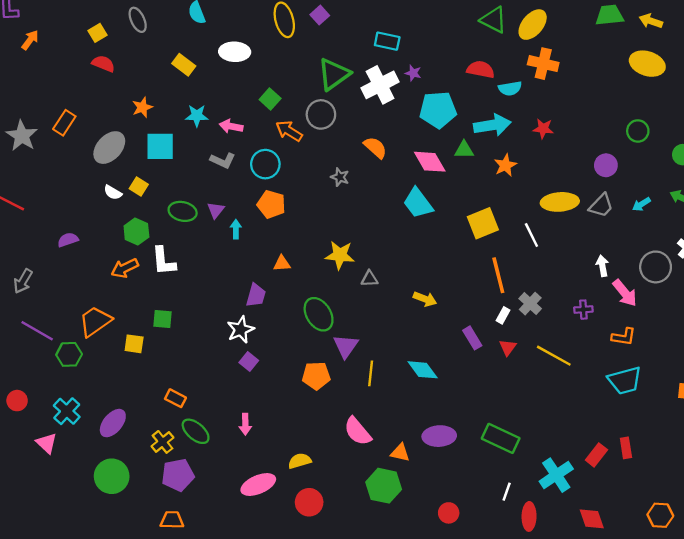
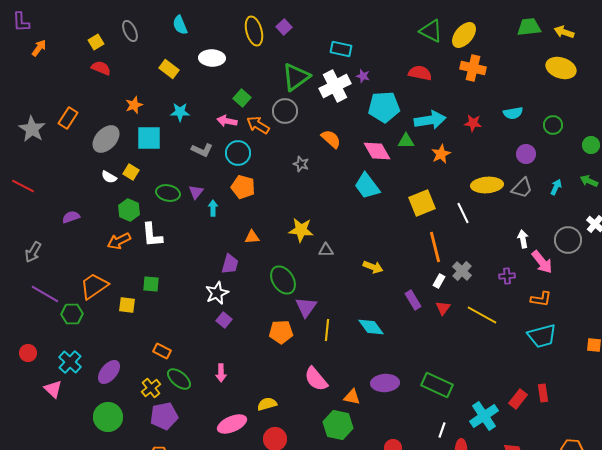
cyan semicircle: (510, 88) -> (513, 113), moved
pink arrow: (231, 126) -> (227, 121), moved
cyan arrow: (641, 204) -> (556, 187), turned 147

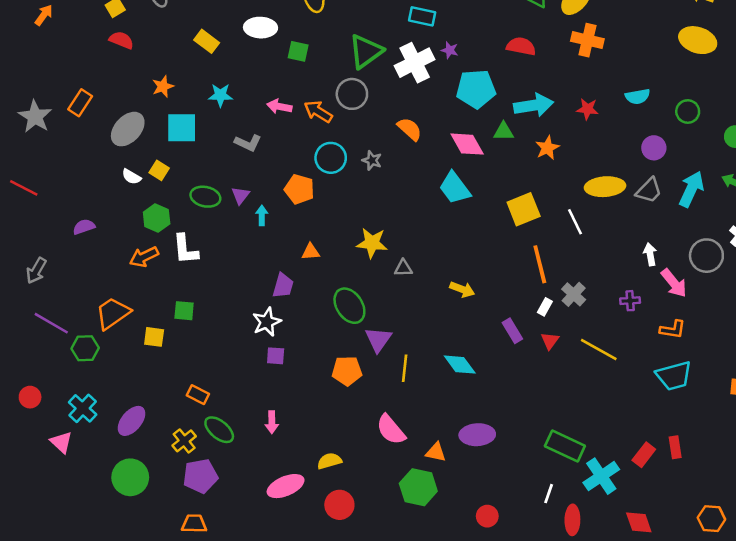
green square: (242, 98) -> (298, 51), moved, turned -30
cyan circle: (238, 153) -> (331, 158), moved
cyan arrow: (556, 187) -> (691, 189), size x1.8
purple square: (224, 320) -> (276, 356), turned -35
green rectangle: (437, 385) -> (565, 446), moved

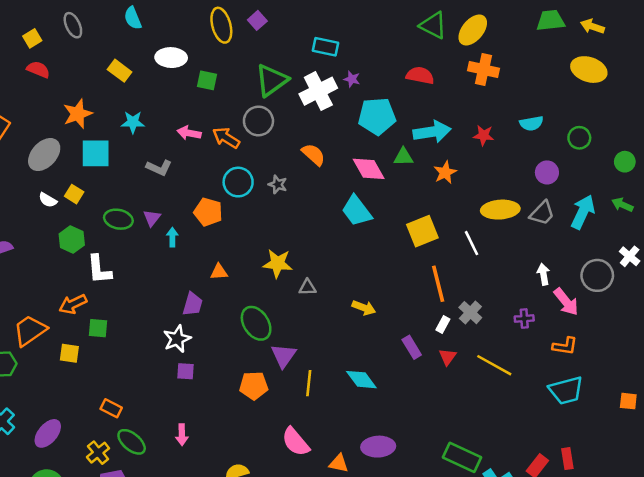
orange star: (163, 86) -> (78, 114), size x1.4
orange arrow: (144, 257) -> (73, 304), moved

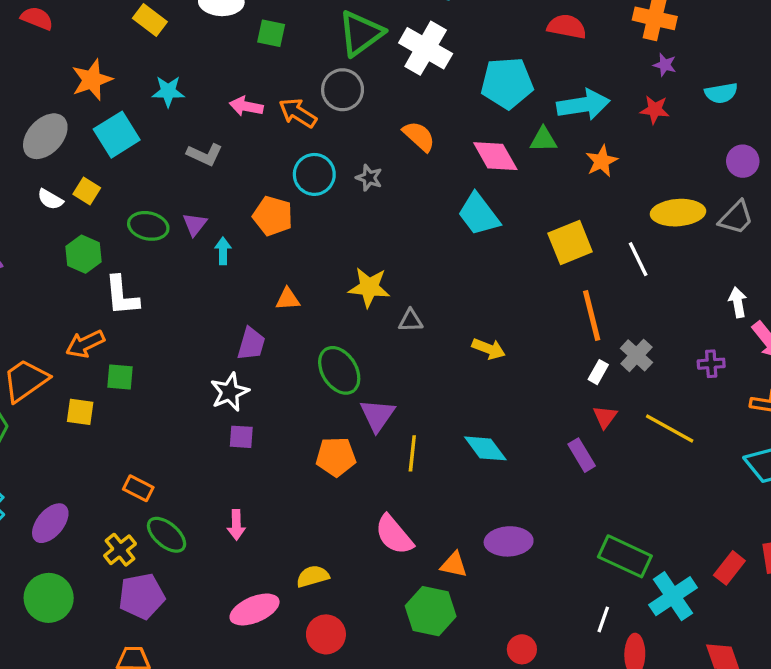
purple star: (352, 79) -> (665, 65), moved
white cross: (318, 91) -> (426, 48), turned -33
cyan square: (96, 153) -> (117, 135), turned -32
purple rectangle: (412, 347) -> (582, 455), moved

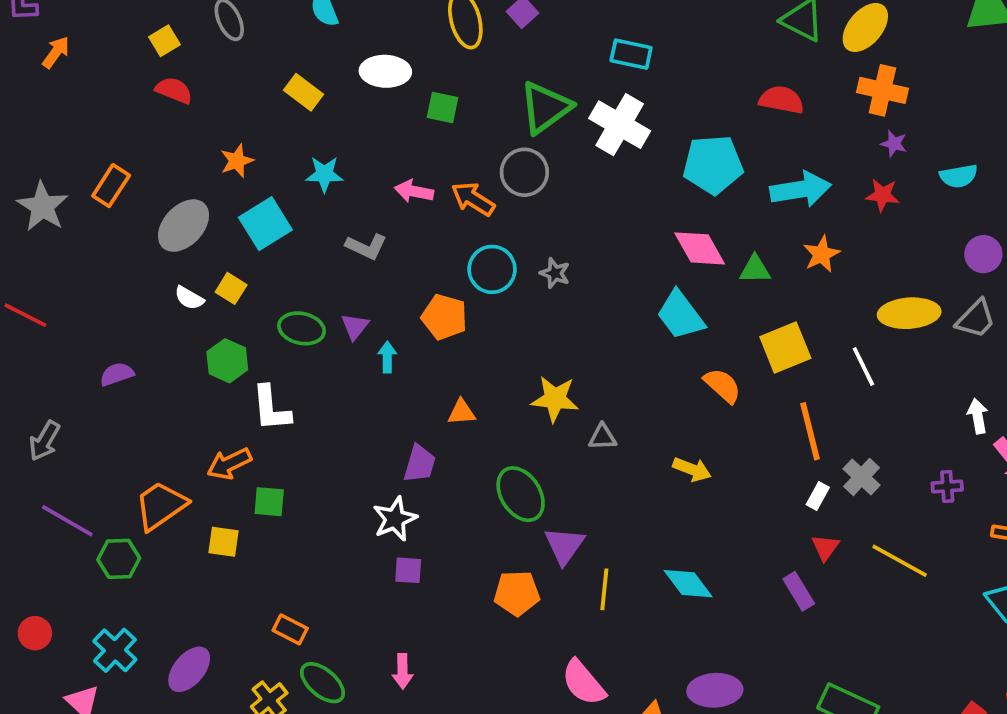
orange star: (92, 80) -> (237, 161), size x0.7
orange semicircle: (419, 136) -> (722, 386), moved
green triangle: (543, 140) -> (755, 269), moved

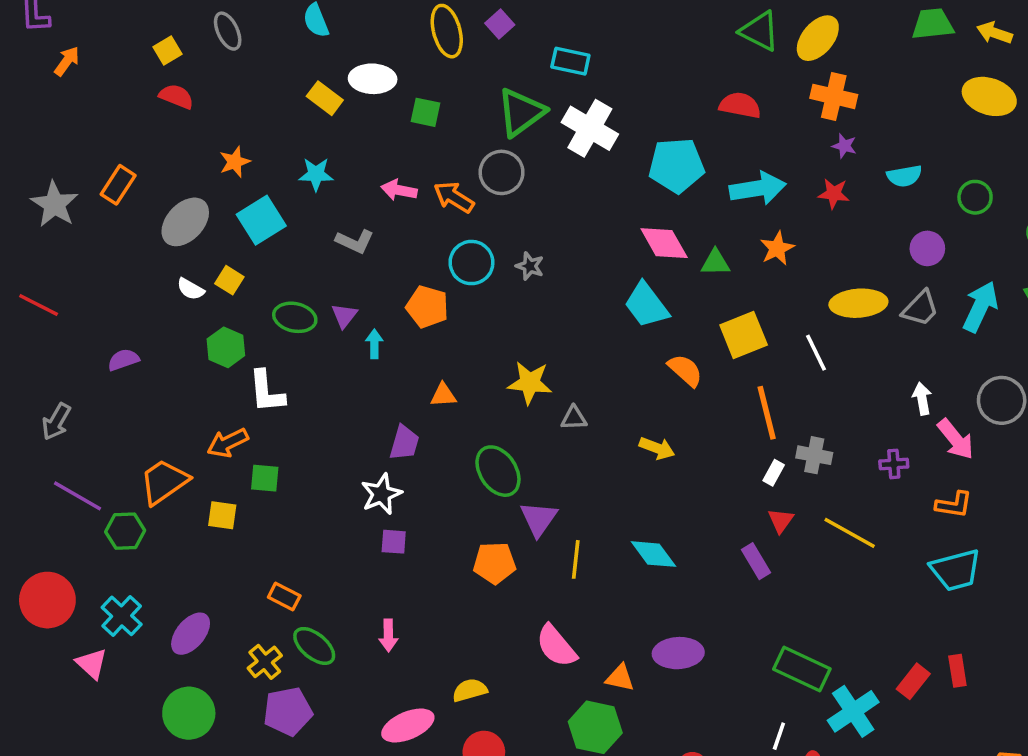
cyan rectangle: (631, 54) -> (570, 61), moved
yellow rectangle: (303, 92) -> (325, 98), moved
gray cross: (862, 477) -> (814, 455), turned -32
red circle: (35, 633) -> (47, 600), size x1.8

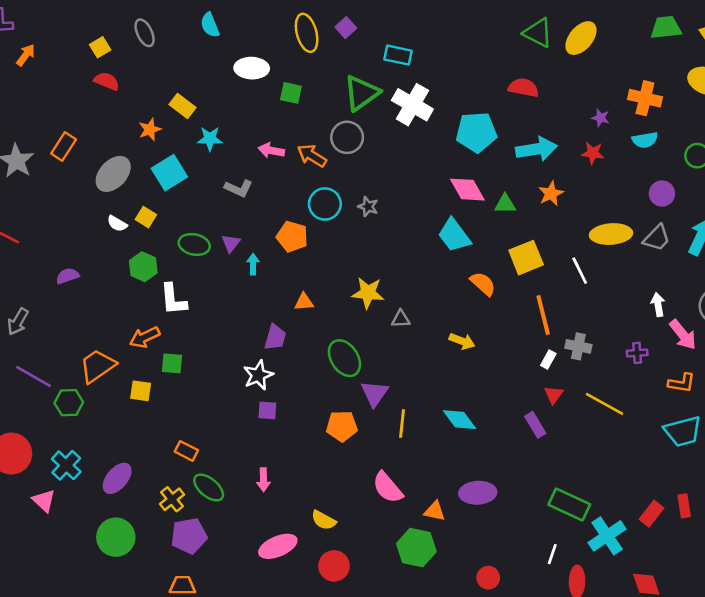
orange cross: (834, 96) -> (645, 98), moved
yellow rectangle: (325, 98) -> (182, 106), moved
yellow semicircle: (470, 690) -> (324, 520), turned -135

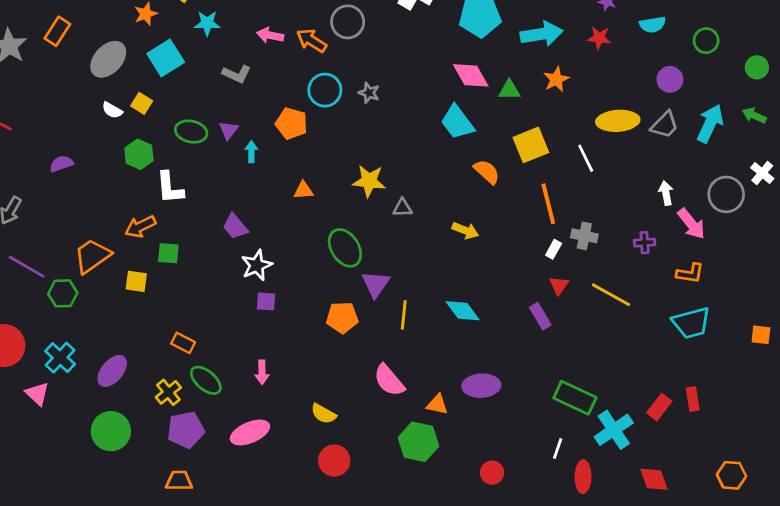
purple trapezoid: (275, 337) -> (235, 227), moved, turned 124
pink ellipse: (278, 546) -> (250, 432), moved

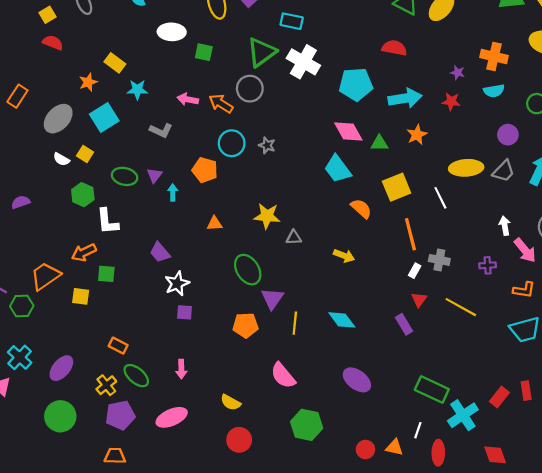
purple ellipse: (481, 386) -> (357, 380), turned 40
orange triangle: (437, 404) -> (394, 447), moved

